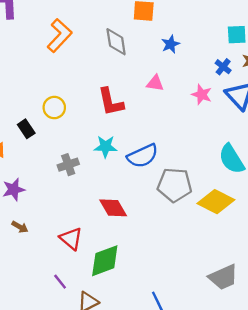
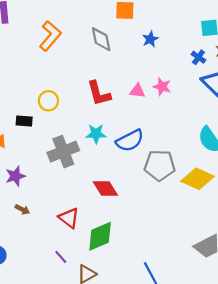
pink triangle: (155, 83) -> (137, 91), moved
pink star: (202, 95) -> (162, 87), moved
black rectangle: (26, 129) -> (24, 121), turned -49
gray cross: (68, 165) -> (63, 152), size x1.6

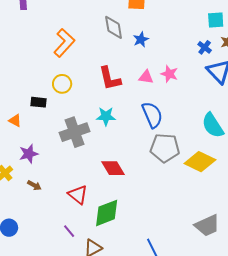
orange L-shape: (50, 36) -> (64, 43), moved
blue star: (150, 39) -> (141, 40), moved
blue semicircle: (130, 141) -> (152, 115), moved, turned -88

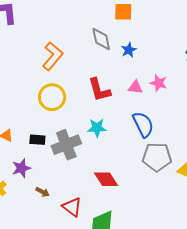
yellow circle: (62, 84) -> (52, 97), size x1.4
black rectangle: (39, 102) -> (37, 140), moved
brown arrow: (34, 185) -> (43, 192), moved

